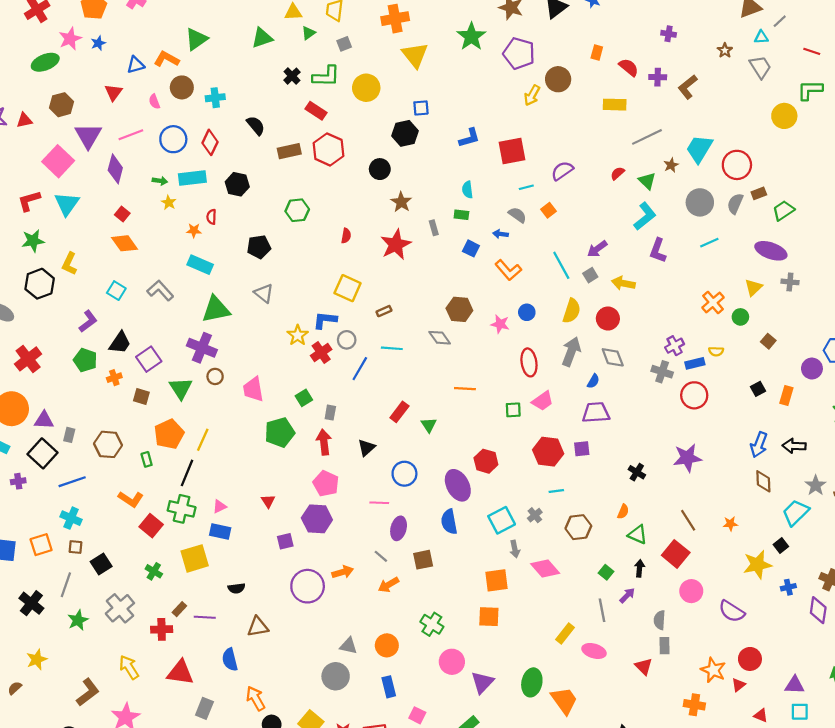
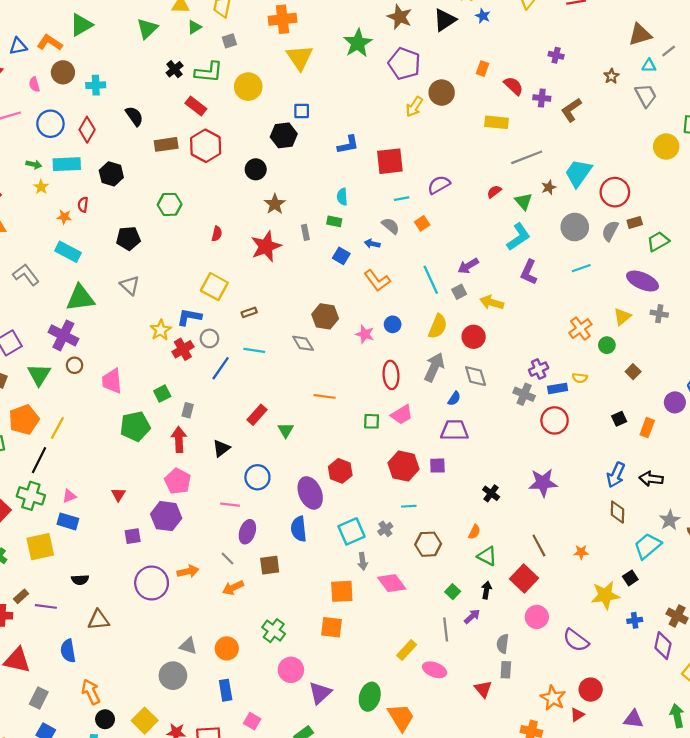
green triangle: (262, 38) -> (147, 29), turned -30

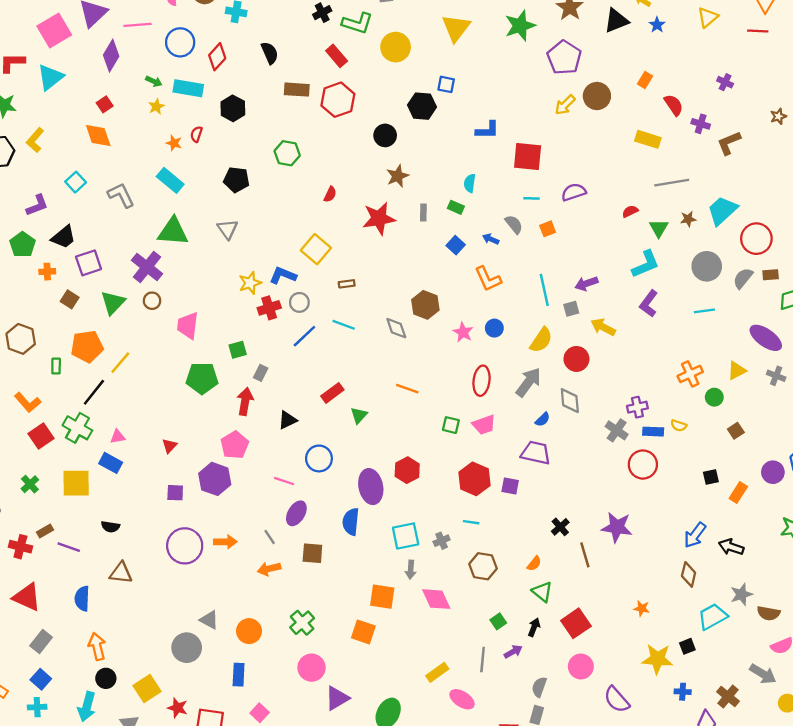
brown line: (539, 546) -> (585, 555), moved

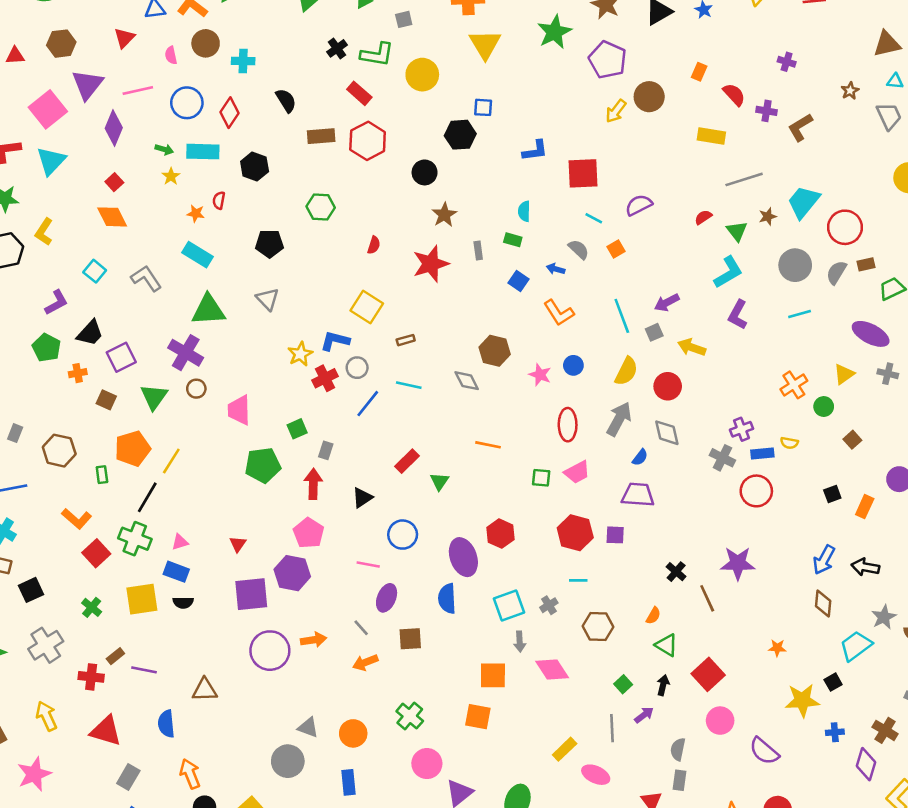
cyan line: (531, 198) -> (594, 218), turned 35
purple square: (175, 493) -> (251, 594), size x1.8
black semicircle: (110, 527) -> (183, 603), moved

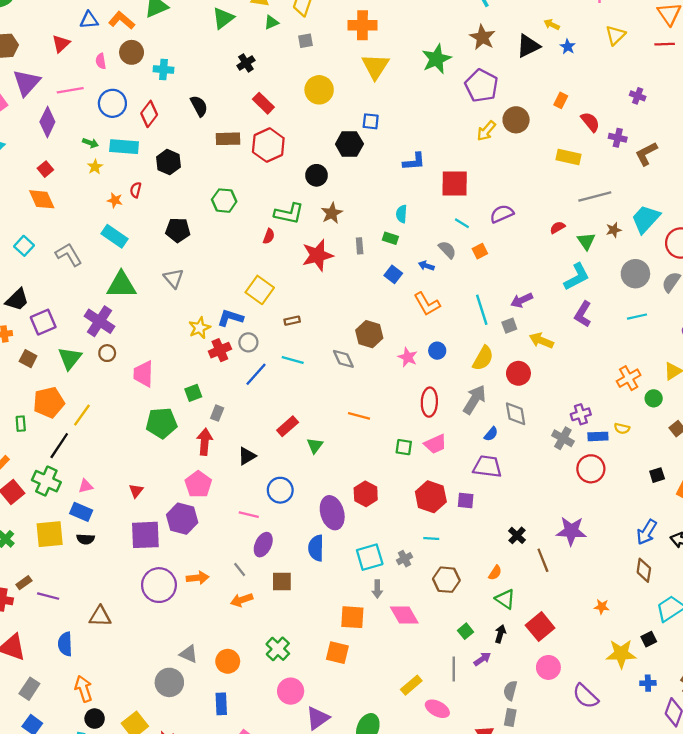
green L-shape: (377, 54) -> (289, 214), moved

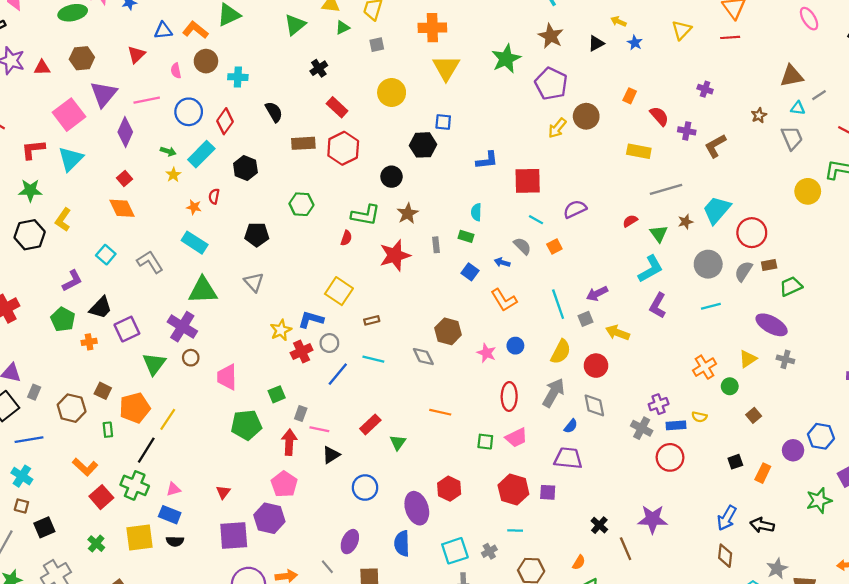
black triangle: (528, 46) -> (596, 43), size x0.7
cyan rectangle: (124, 147) -> (201, 154), turned -48
brown square: (28, 359) -> (103, 391), moved
pink line: (249, 515) -> (319, 429), moved

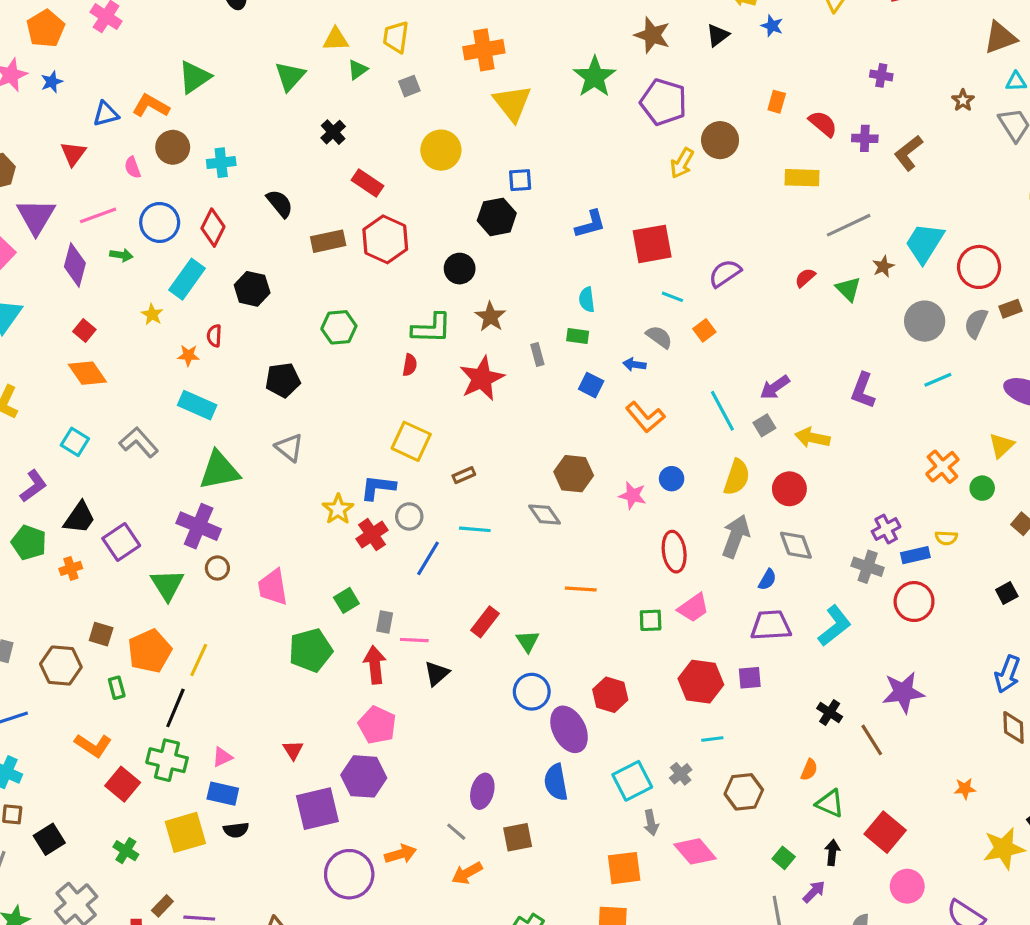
green arrow: (168, 151) -> (121, 255), moved
cyan L-shape: (650, 269) -> (835, 626), moved
blue circle: (365, 487) -> (532, 692), moved

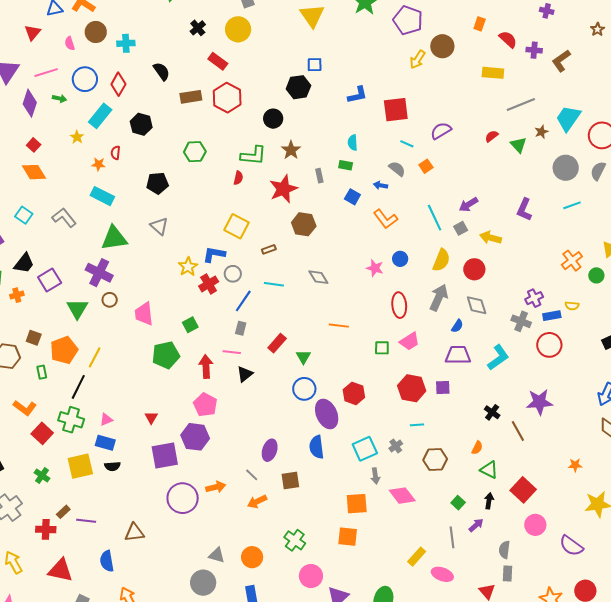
yellow circle: (441, 150) -> (238, 29), moved
brown hexagon: (574, 474) -> (304, 224), moved
gray rectangle: (385, 622) -> (241, 328), moved

